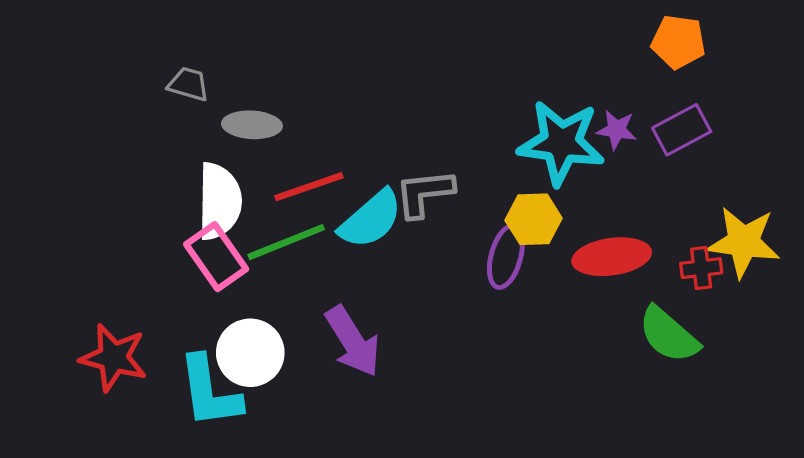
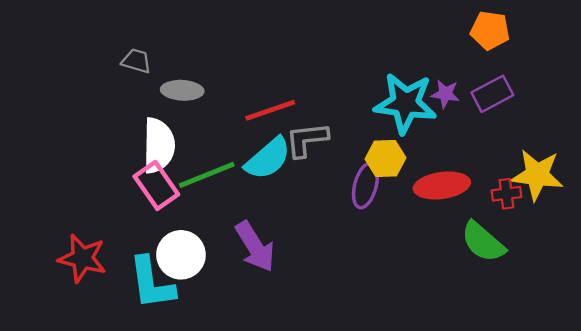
red line: (309, 187) -> (270, 110), moved

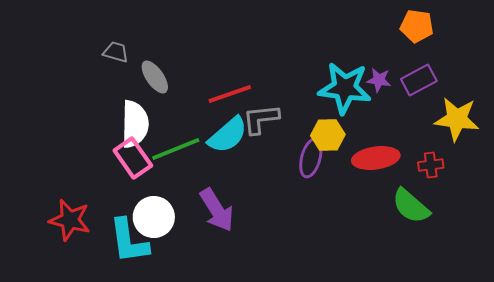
gray ellipse: (182, 90) -> (155, 77), turned 52
yellow star: (537, 175) -> (457, 119), moved

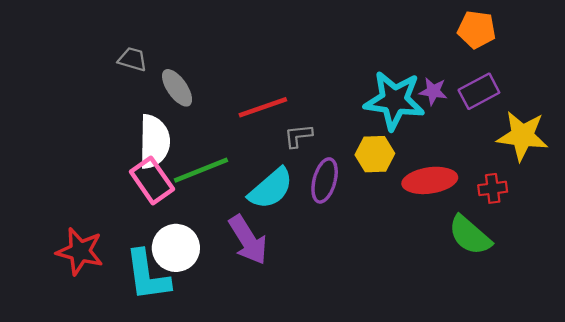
gray L-shape: (261, 119) -> (298, 136), size x0.7
cyan semicircle: (228, 135) -> (271, 188), moved
purple ellipse: (311, 158) -> (325, 180), moved

